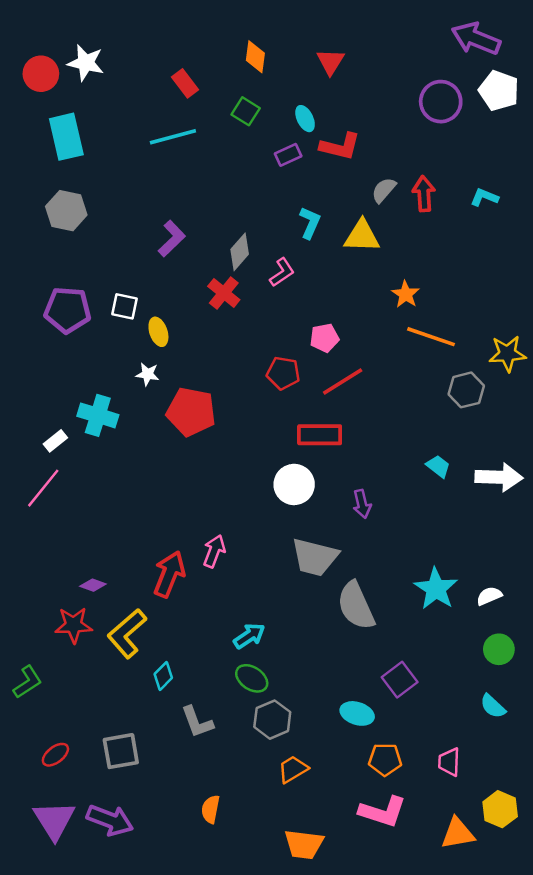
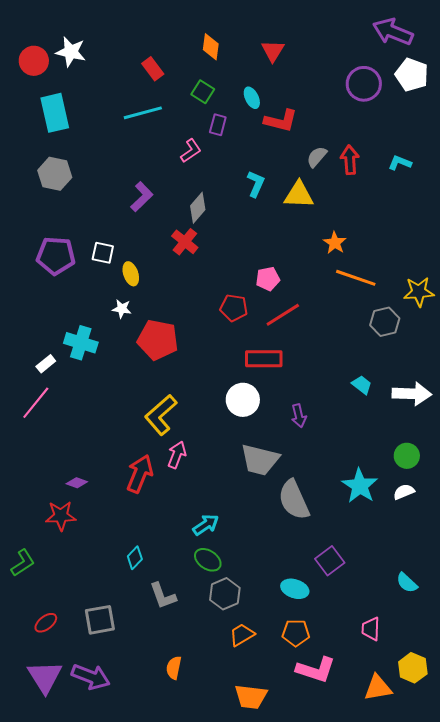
purple rectangle: (288, 155) -> (218, 125), moved, turned -50
pink L-shape: (282, 272) -> (191, 151), moved
yellow L-shape: (127, 634) -> (161, 415), moved
green circle: (499, 649) -> (407, 456), moved
orange pentagon: (385, 760) -> (296, 633), moved

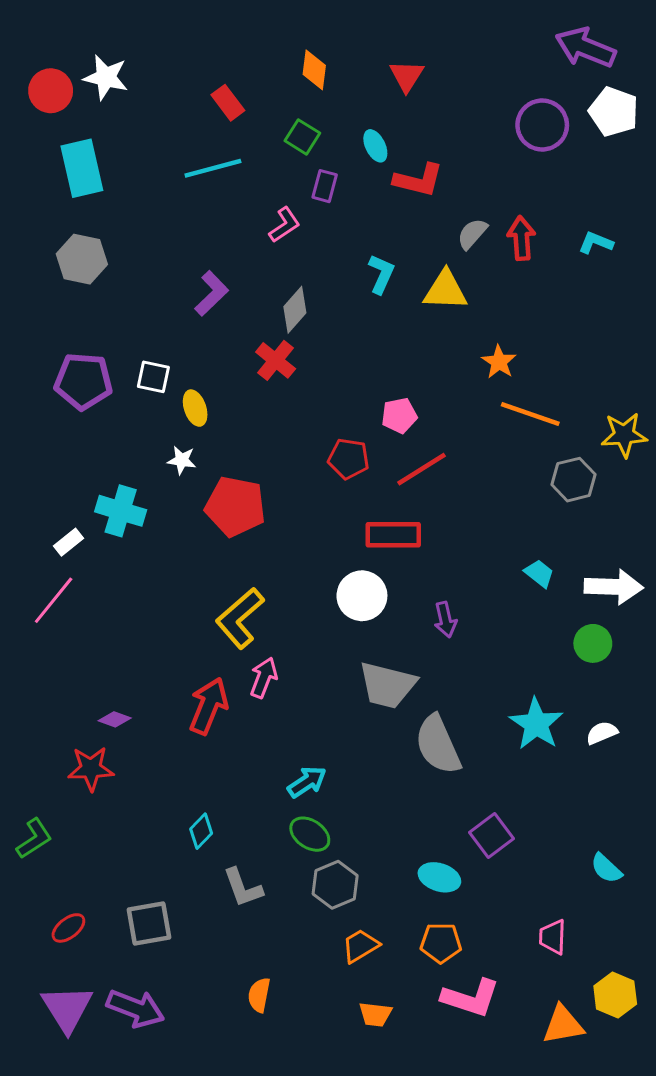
green circle: (407, 456) -> (593, 643), moved
orange trapezoid: (251, 697) -> (375, 1014), moved, size x0.7

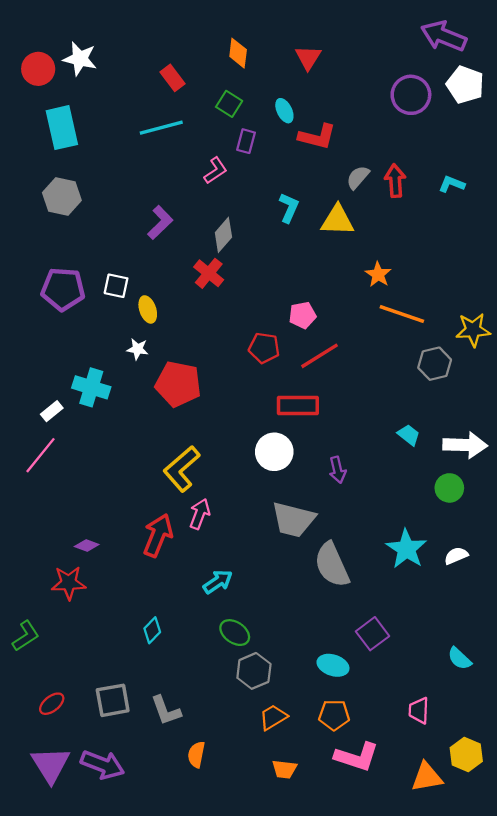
cyan arrow: (307, 782) -> (218, 582), moved
gray L-shape: (243, 888) -> (166, 710), moved

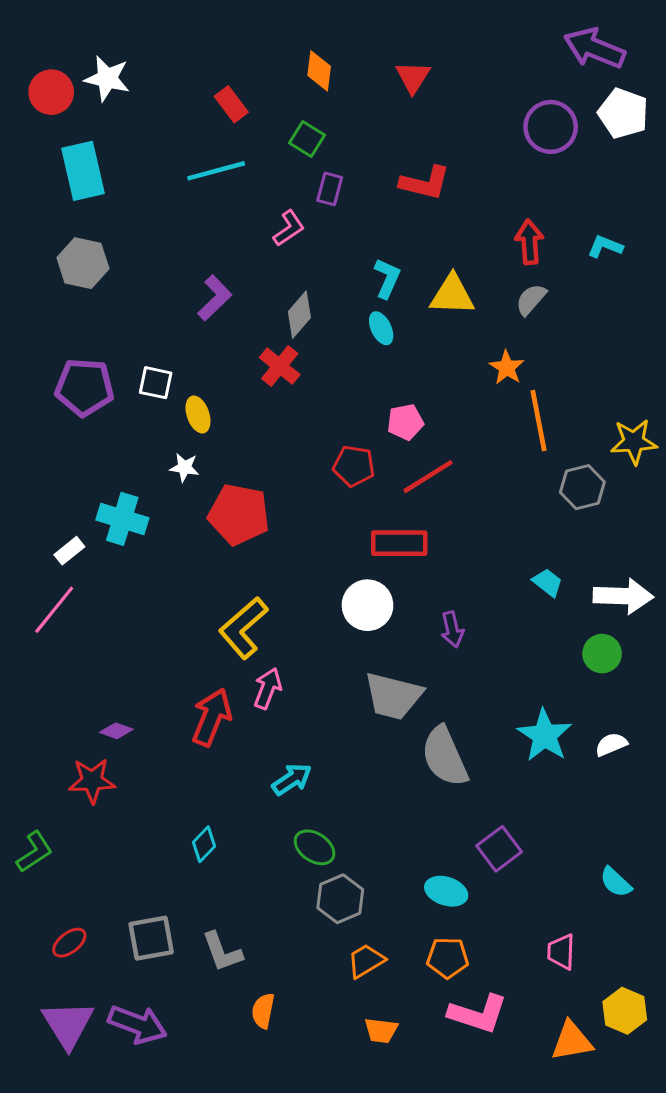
cyan ellipse: (284, 111) -> (381, 328), moved
gray semicircle: (358, 177) -> (531, 299), moved
orange line: (402, 314) -> (539, 421), turned 60

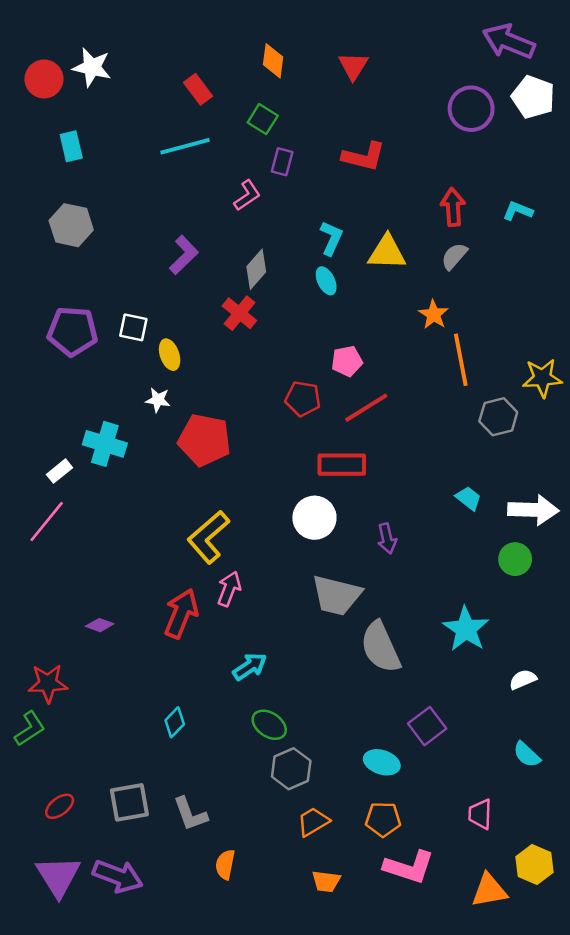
cyan rectangle: (83, 171) -> (71, 146), size x0.6
white semicircle: (611, 744) -> (523, 679), moved
red star: (92, 781) -> (48, 683), moved

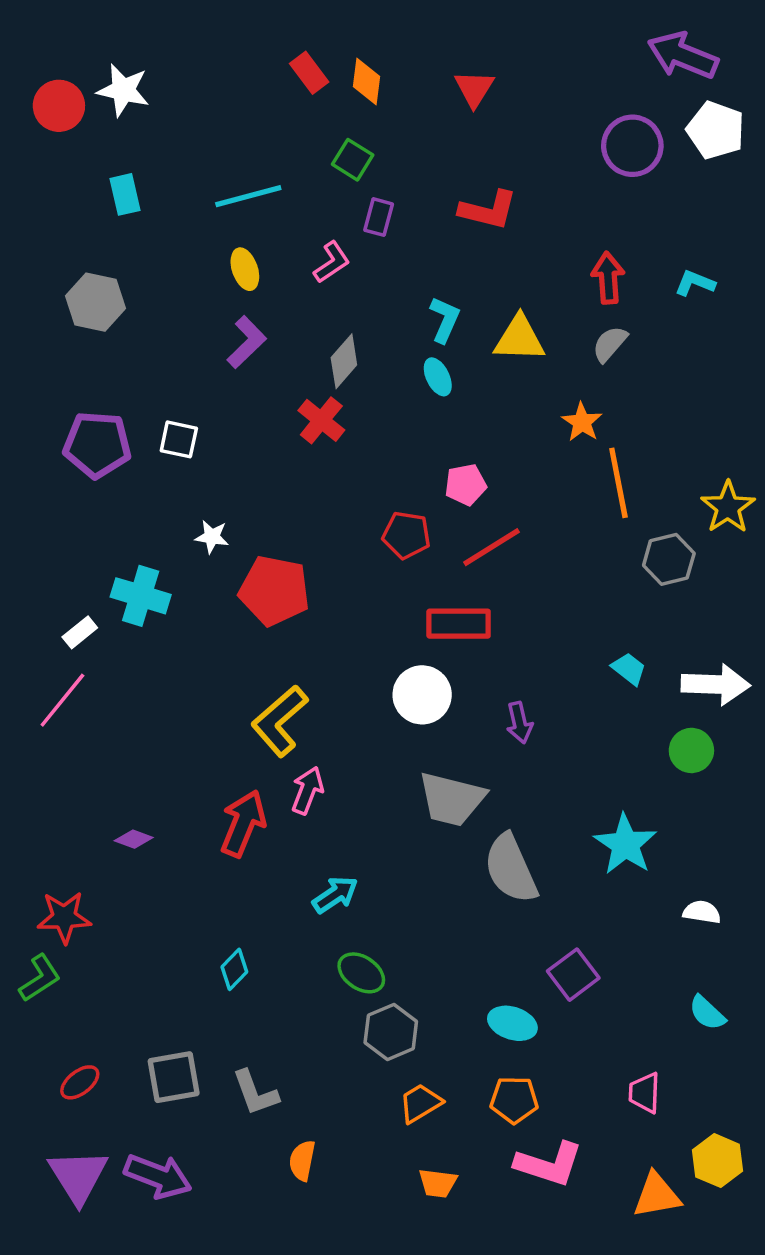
red rectangle: (198, 89) -> (309, 73), moved
cyan rectangle: (71, 146) -> (125, 194), moved
yellow ellipse: (170, 355) -> (245, 269), moved
yellow star: (542, 378) -> (728, 507), turned -30
white semicircle: (523, 679) -> (702, 912), turned 32

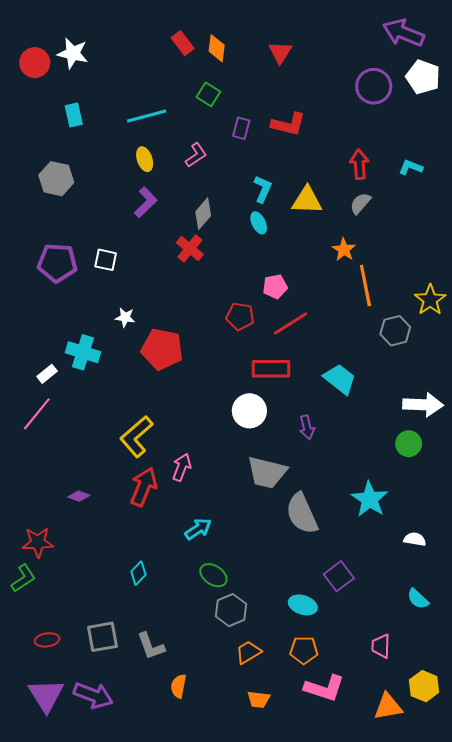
purple rectangle: (379, 217) -> (241, 128), moved
cyan trapezoid: (629, 669) -> (340, 379), moved, size x1.6
yellow L-shape: (280, 721) -> (136, 437), moved
red ellipse: (80, 1082) -> (47, 640), turned 30

